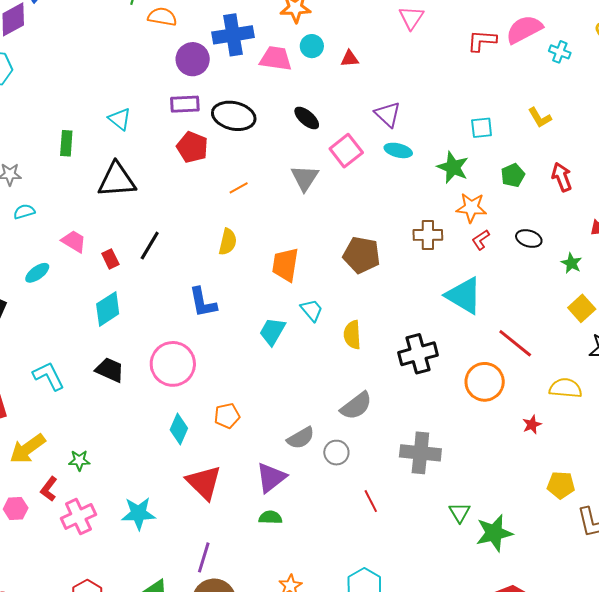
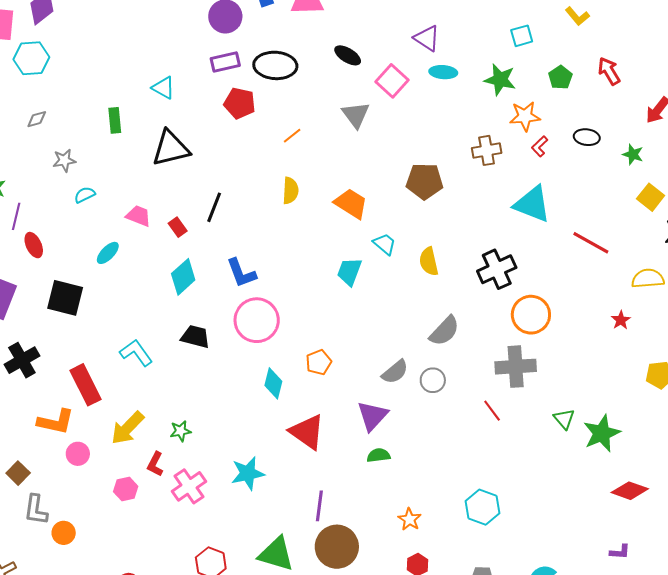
orange trapezoid: (285, 265) -> (351, 204), turned 123
blue L-shape: (203, 302) -> (241, 273), moved
orange circle: (485, 382) -> (531, 315), moved
red line: (371, 501) -> (492, 411), moved

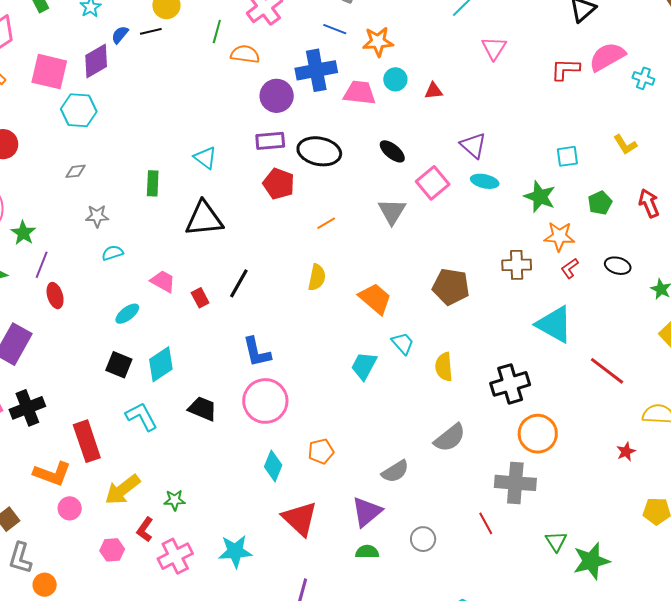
cyan diamond: (183, 277) -> (161, 364), moved
black square: (65, 298) -> (119, 365), moved, size x0.7
gray circle: (433, 380) -> (423, 539), moved

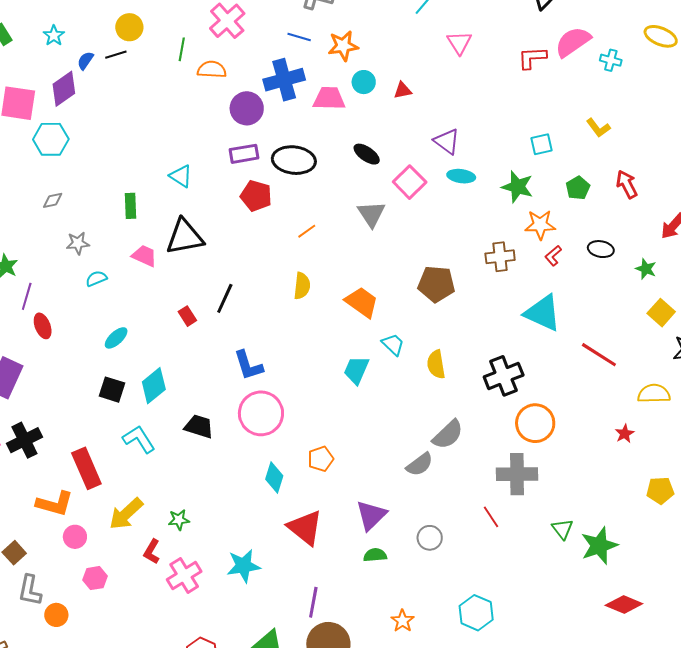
pink trapezoid: (163, 281) -> (144, 256), moved
gray semicircle: (395, 471) -> (420, 464), moved
pink hexagon: (112, 550) -> (95, 578), moved

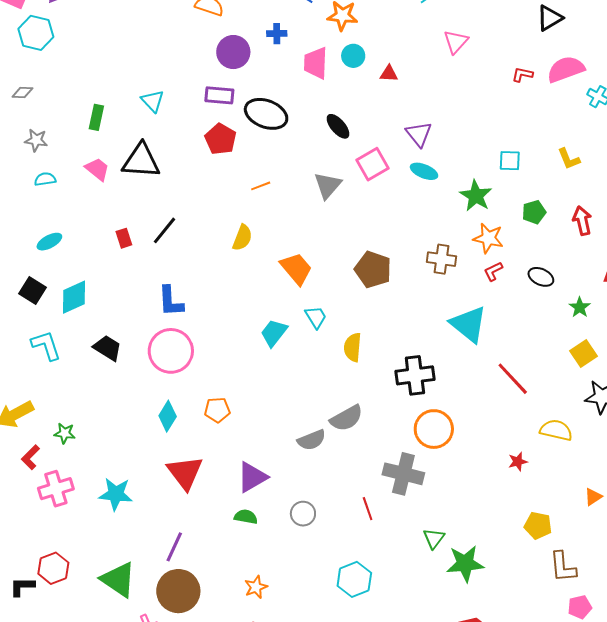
red L-shape: (532, 58) -> (522, 74), size x0.7
blue cross: (284, 80) -> (277, 34), size x0.5
pink trapezoid: (329, 98) -> (316, 63), turned -104
cyan hexagon: (476, 613) -> (354, 579), moved

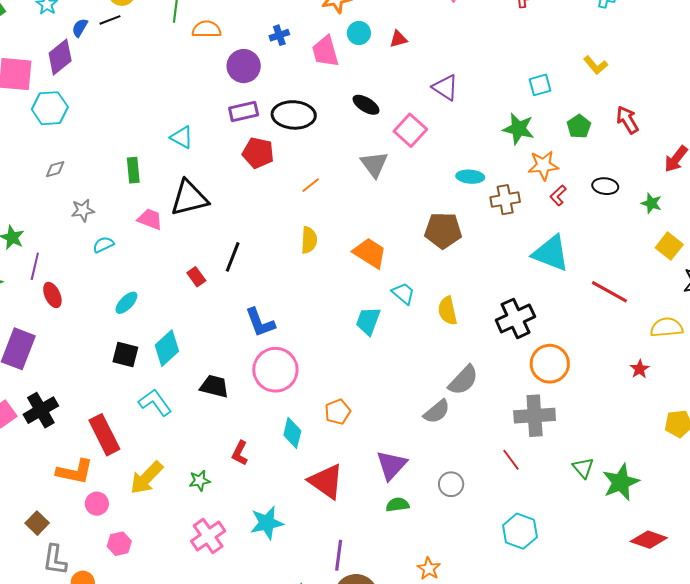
cyan ellipse: (424, 171) -> (470, 177), moved
red L-shape: (30, 457) -> (240, 453), moved

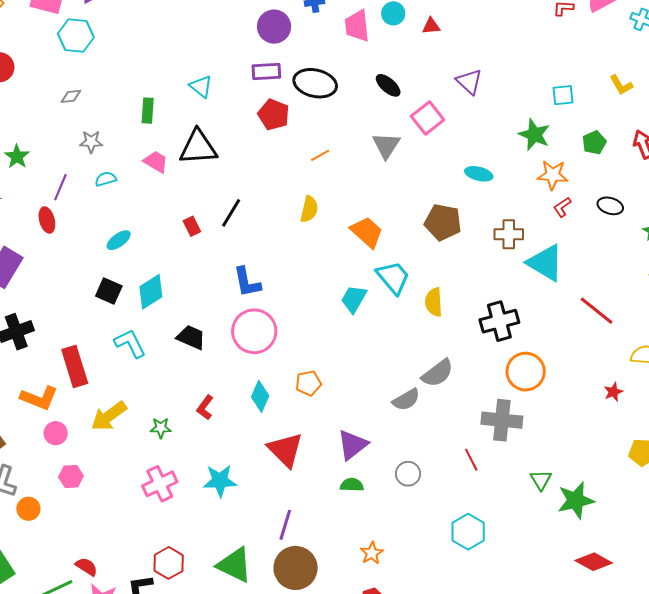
brown cross: (505, 200) -> (509, 234), moved
purple line: (35, 266) -> (60, 187), moved
cyan trapezoid: (403, 293) -> (393, 277), size x1.5

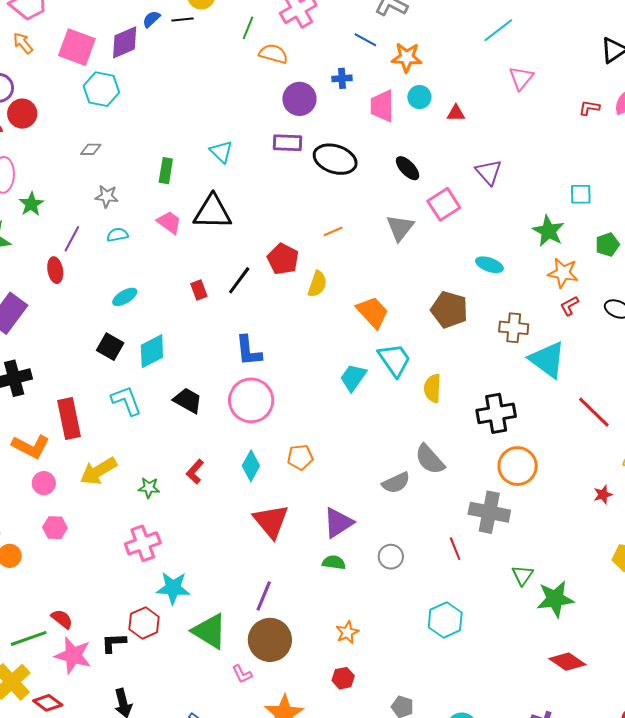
red pentagon: (274, 115) -> (283, 259), moved
gray semicircle: (438, 373) -> (430, 459), turned 80
cyan star: (220, 481) -> (173, 588), moved

